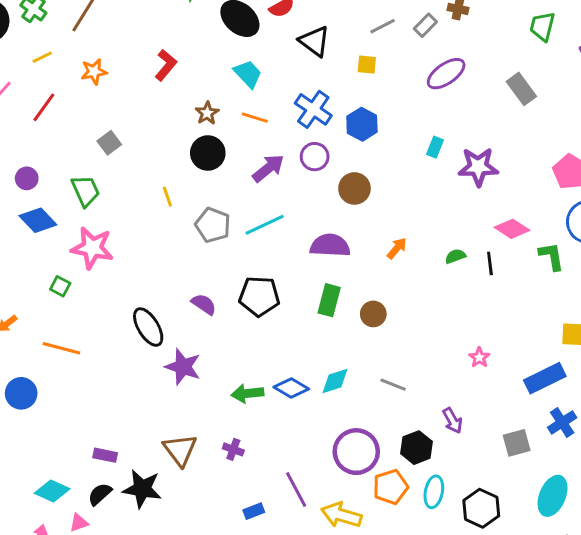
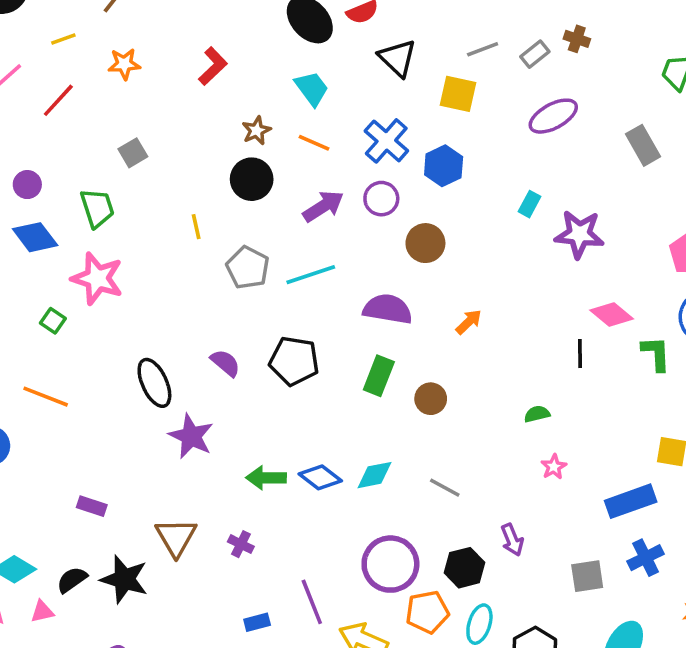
yellow square: (367, 65) -> (458, 94), size x1.5
green semicircle: (455, 256) -> (537, 414), moved
purple rectangle: (105, 455) -> (92, 506), moved

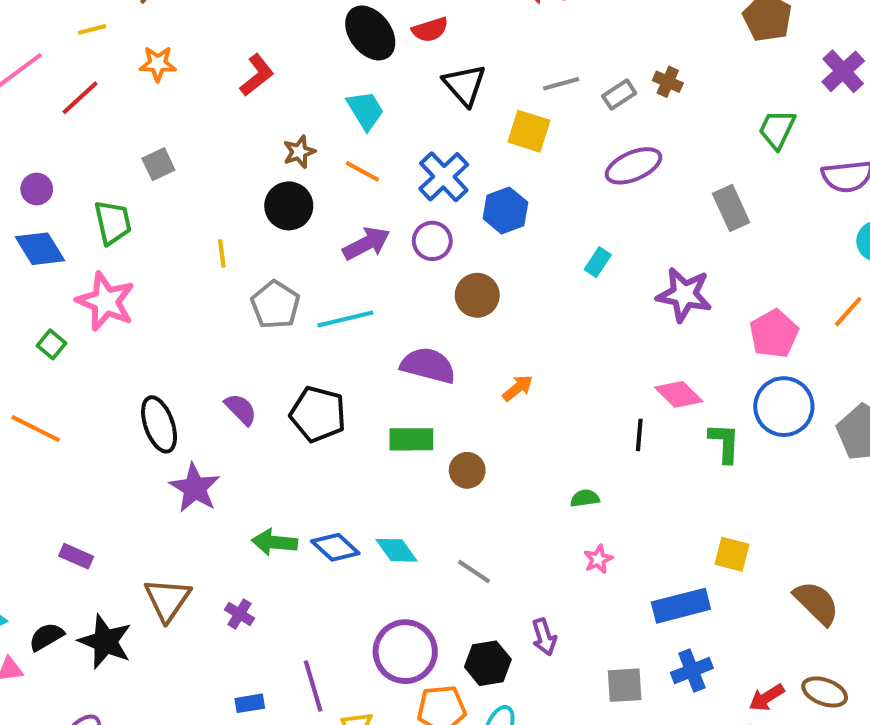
purple star: (579, 234) -> (684, 295), moved
green rectangle: (379, 376) -> (411, 439), turned 63
cyan diamond: (375, 475) -> (396, 550), turned 60

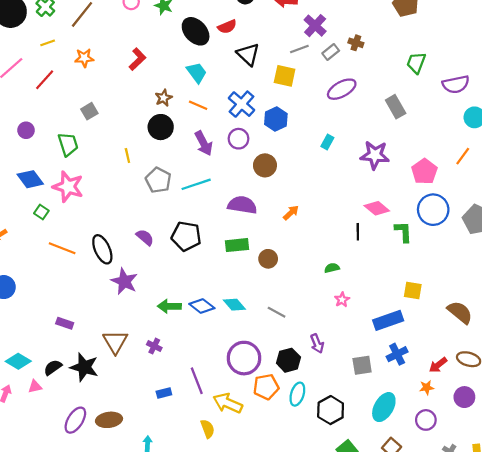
purple cross: (843, 71) -> (315, 26), moved
purple arrow: (366, 244) -> (204, 143), turned 95
blue diamond: (40, 249) -> (30, 179), moved
orange line: (36, 429) -> (62, 248), moved

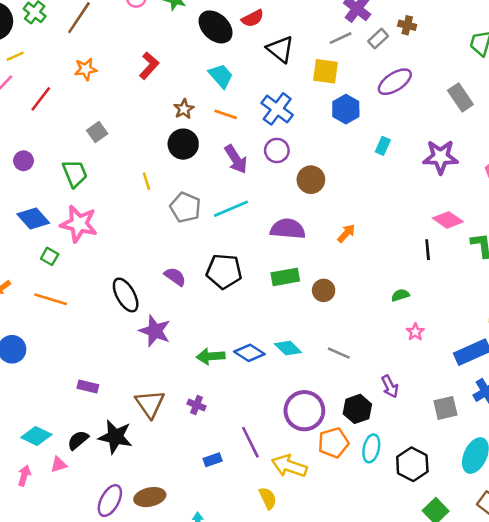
yellow line: (48, 43) -> (15, 56), moved
blue hexagon: (276, 119) -> (346, 109), moved
orange line: (62, 248) -> (51, 299), moved

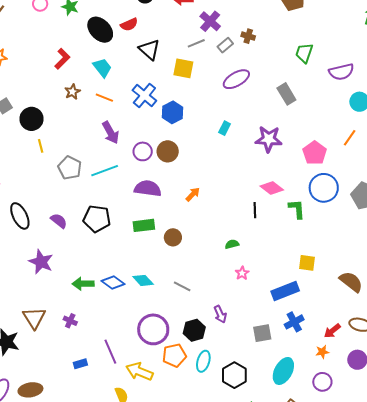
red L-shape: (149, 66) -> (62, 59), moved
blue hexagon: (346, 109) -> (172, 112), moved
black circle: (183, 144) -> (32, 119), moved
purple circle: (277, 150) -> (143, 151), moved
black ellipse: (126, 295) -> (20, 216), moved

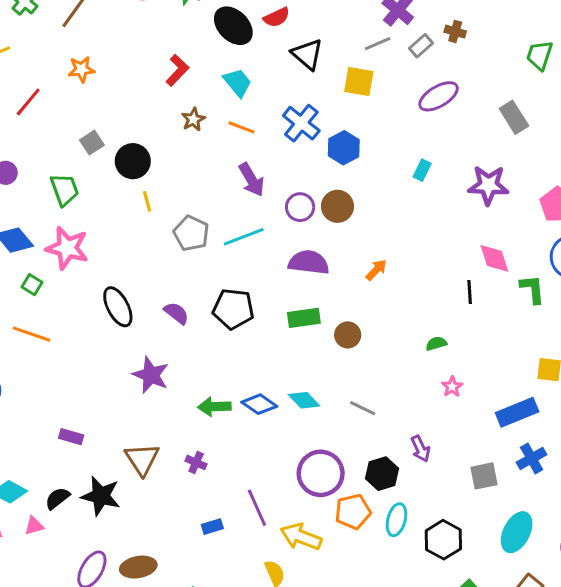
pink diamond: (272, 188) -> (494, 258), turned 35

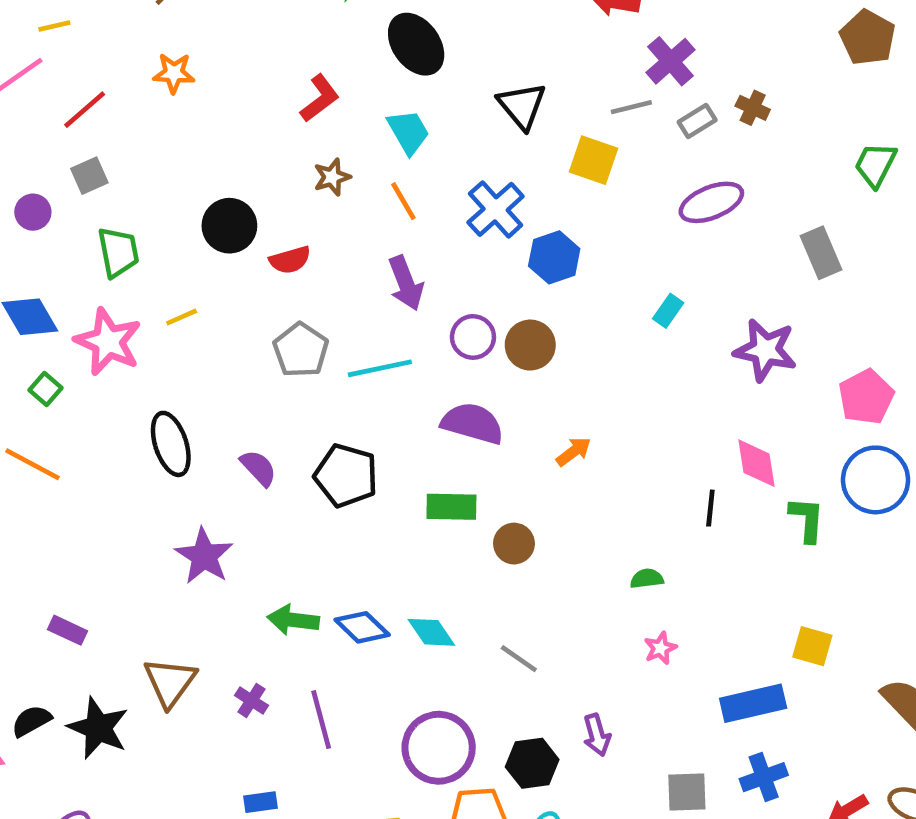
red semicircle: (277, 17) -> (290, 260), moved
orange line: (241, 127) -> (403, 201), turned 30
gray square: (92, 143) -> (89, 176), moved
yellow line: (147, 201) -> (182, 317), moved, turned 72
purple line: (257, 508) -> (321, 720), moved

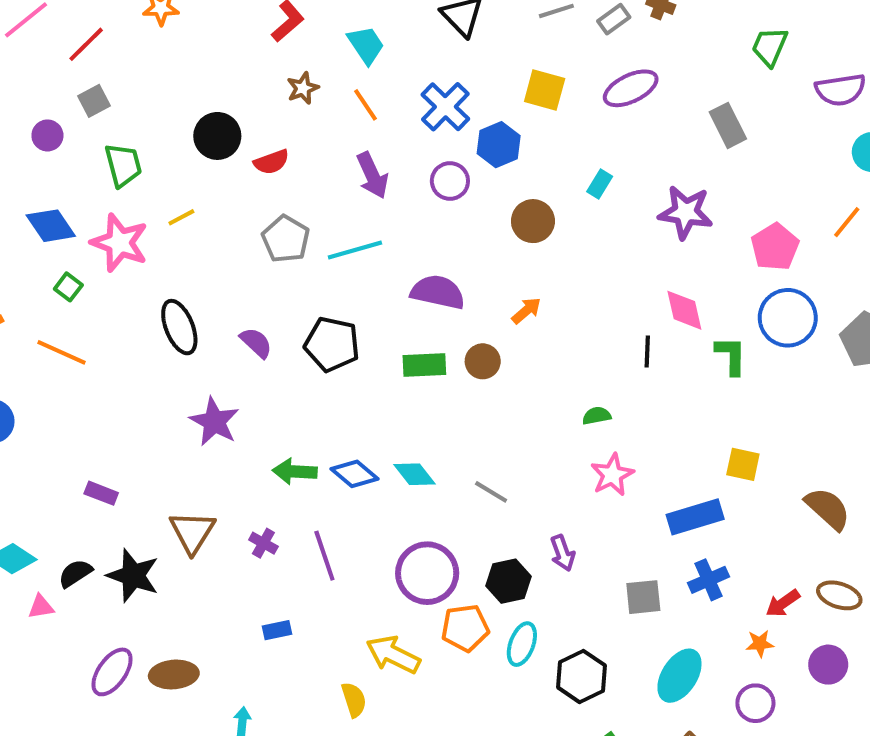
yellow square: (594, 160) -> (545, 90), moved
purple circle: (473, 337) -> (450, 181), moved
brown circle: (530, 345) -> (533, 221), moved
brown circle: (514, 544) -> (483, 361), moved
pink star: (660, 648) -> (612, 475), size x1.5

